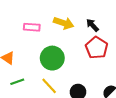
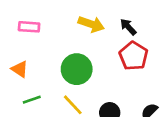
pink rectangle: (32, 27) -> (29, 27), moved

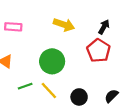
black arrow: (128, 27) -> (104, 27), moved, turned 72
green line: (32, 100) -> (25, 86), moved

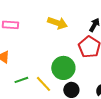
green circle: (52, 61) -> (63, 68), moved

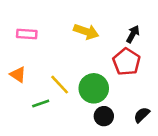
yellow line: (43, 84) -> (60, 85), moved

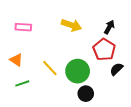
green line: (41, 104) -> (22, 83), moved
black semicircle: (142, 115) -> (116, 69), moved

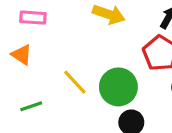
orange triangle: (16, 60) -> (22, 55), moved

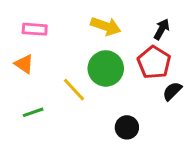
green circle: (118, 87) -> (106, 68), moved

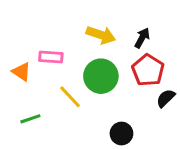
pink rectangle: (35, 29) -> (51, 57), moved
black arrow: (162, 29) -> (142, 38), moved

